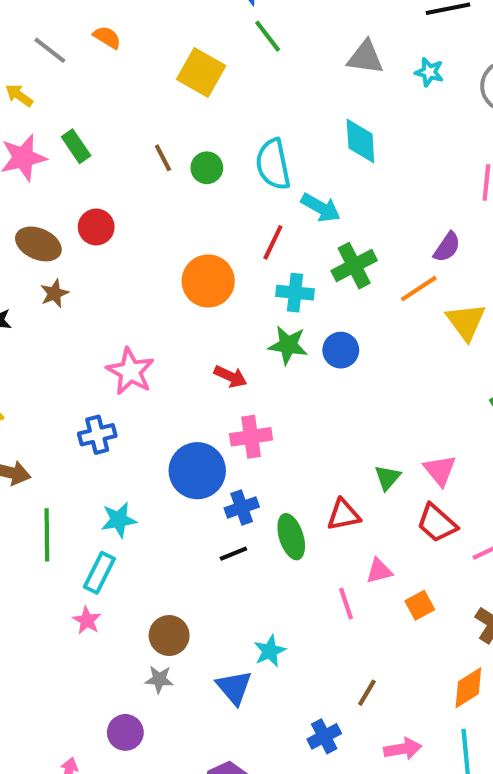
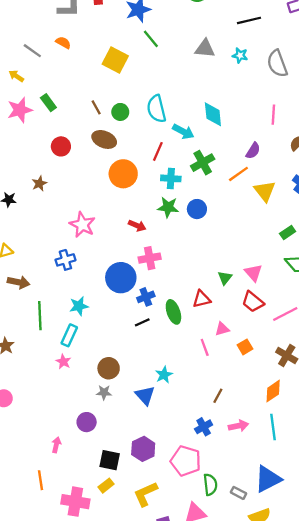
cyan diamond: (360, 141) -> (213, 114), moved
brown ellipse: (38, 244) -> (104, 139), moved
blue cross: (324, 736) -> (204, 427), moved

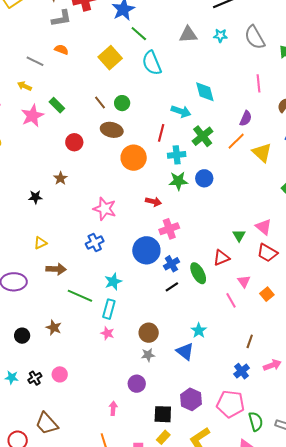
yellow square: (115, 60) -> (110, 58), turned 30
cyan semicircle: (156, 109) -> (152, 63), moved
green line: (40, 316) -> (80, 296), turned -55
pink triangle: (222, 329) -> (244, 281), turned -40

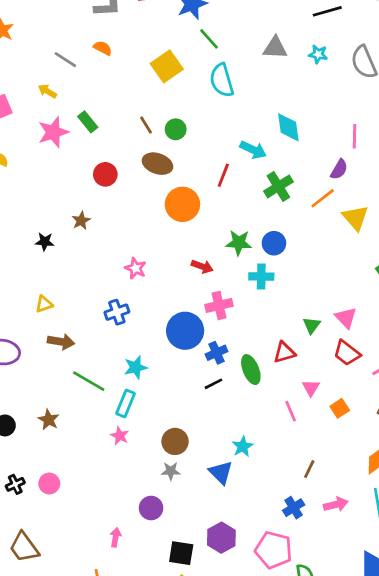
pink line: (259, 83) -> (354, 136), moved
cyan cross: (177, 155) -> (261, 276), moved
pink star: (105, 209) -> (136, 268), size x0.7

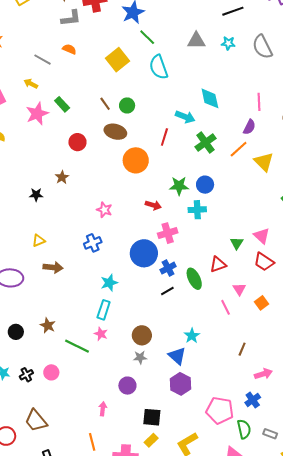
green line: (89, 381) -> (77, 346), moved
blue cross: (294, 508) -> (253, 400), moved
purple hexagon: (221, 538) -> (180, 384), moved

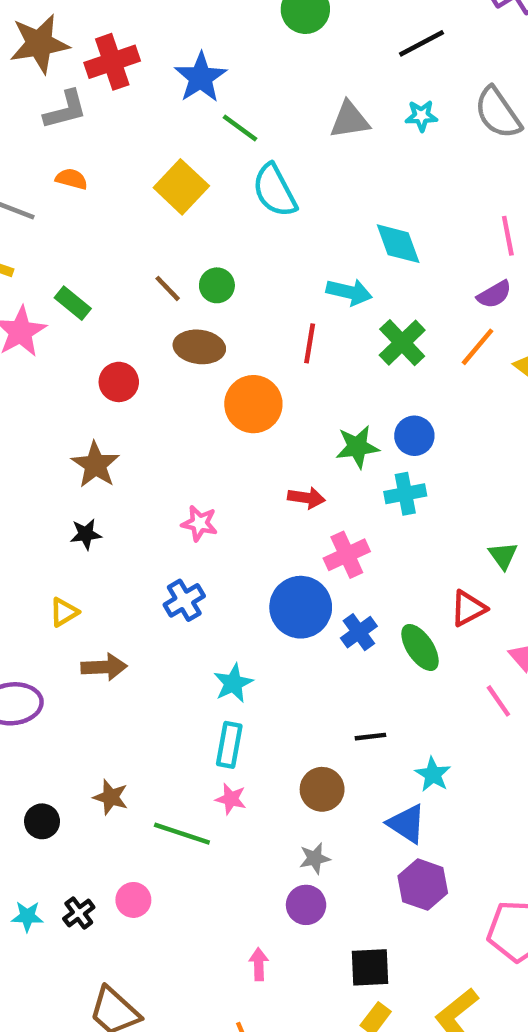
purple semicircle: (249, 127) -> (494, 294), turned 42
brown star: (62, 177) -> (95, 465), size x1.5
black star: (36, 195) -> (86, 534), moved
black line: (167, 291) -> (370, 737), moved, turned 32
gray star: (140, 357) -> (315, 858), moved

